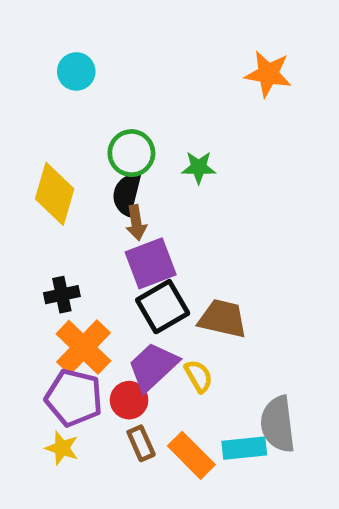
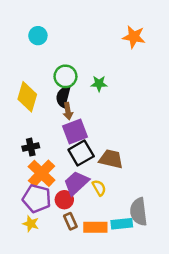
orange rectangle: (191, 455) -> (95, 227), turned -45

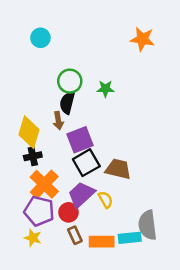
yellow diamond: (27, 97) -> (29, 132), moved
brown arrow: (68, 111) -> (58, 121), moved

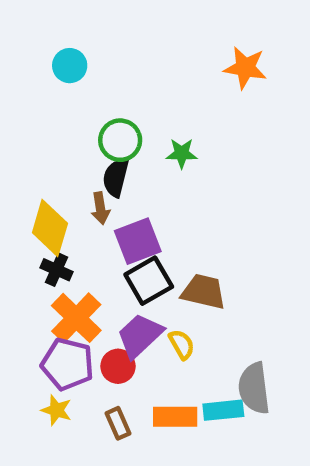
black cross: (33, 156) -> (57, 270), turned 36
brown rectangle: (75, 235) -> (118, 423), moved

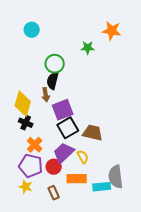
green star: (182, 153) -> (88, 48), moved
orange cross: (76, 318) -> (35, 145), size x0.7
orange rectangle: (175, 417) -> (77, 179), moved

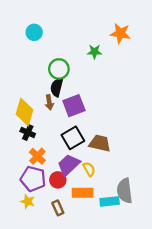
purple square: (63, 110) -> (74, 106), moved

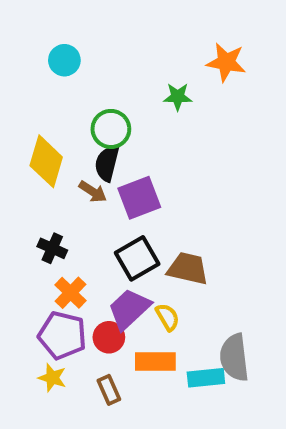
brown arrow: (49, 102) -> (93, 192), turned -48
yellow diamond: (24, 112) -> (46, 161), moved

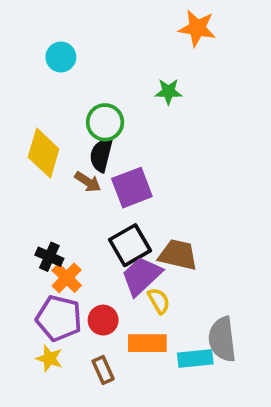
orange star: (226, 62) -> (197, 28), moved
black cross: (52, 248) -> (49, 257), moved
purple trapezoid: (129, 309) -> (142, 276), moved

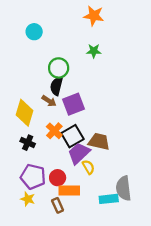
orange star: (197, 28) -> (94, 16), moved
yellow diamond: (44, 153) -> (25, 113), moved
orange cross: (67, 278) -> (54, 131), moved
orange rectangle: (147, 343) -> (69, 190), moved

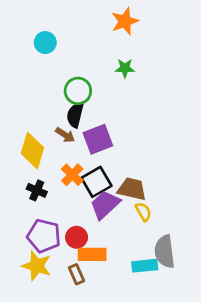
orange star: (94, 16) -> (125, 21), turned -30
yellow semicircle: (88, 167) -> (143, 212), moved
yellow star: (28, 199) -> (37, 266), size x1.5

